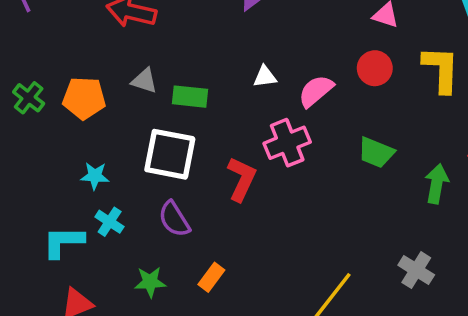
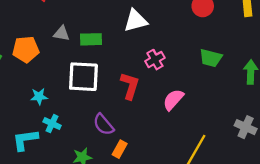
white triangle: (265, 77) -> (136, 21), size x1.6
pink semicircle: (316, 91) -> (173, 100), moved
pink cross: (287, 143) -> (155, 60), size x0.7
purple semicircle: (174, 219) -> (103, 124), moved

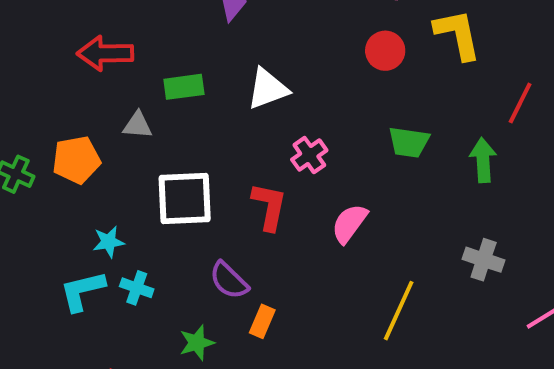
green rectangle: (91, 39) -> (184, 87), moved
cyan L-shape: (25, 140) -> (82, 291), moved

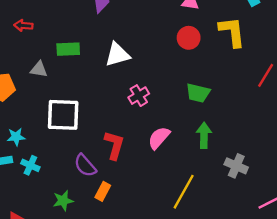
red arrow: (105, 53) -> (23, 26), size x0.6
green arrow: (483, 160) -> (204, 135), moved
red L-shape: (269, 206) -> (114, 145), moved

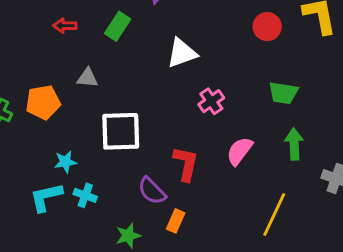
green rectangle: (68, 49) -> (118, 26), moved, turned -50

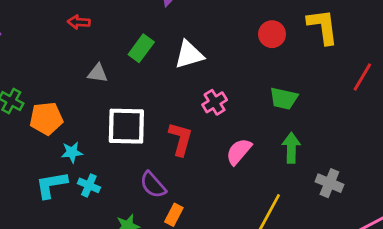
green rectangle: (118, 26) -> (141, 48), moved
orange pentagon: (43, 102) -> (46, 119), moved
red L-shape: (186, 164) -> (181, 139), moved

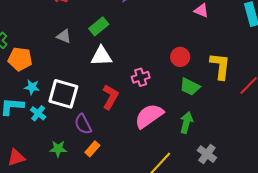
yellow L-shape: (323, 26) -> (220, 66), moved
red circle: (272, 34) -> (180, 57), moved
white triangle: (189, 55) -> (101, 56), moved
white square: (126, 126) -> (63, 94), moved
pink semicircle: (239, 151) -> (149, 116), size x1.4

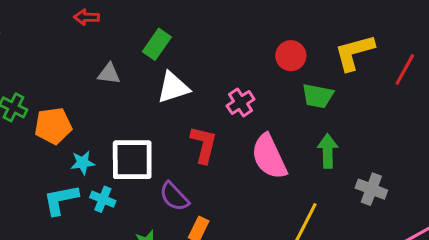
yellow L-shape: (220, 66) -> (354, 52), turned -96
pink semicircle: (149, 116) -> (269, 157), turned -64

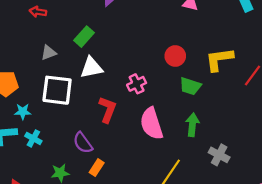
gray triangle: (109, 74) -> (49, 53), turned -35
white square: (132, 160) -> (57, 90), moved

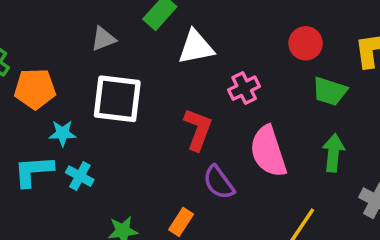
white triangle: (91, 68) -> (196, 47), moved
purple semicircle: (83, 143) -> (219, 182), moved

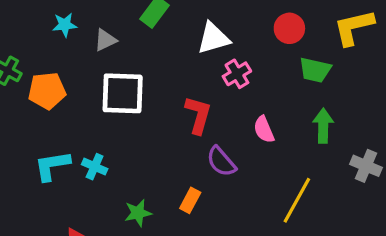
white triangle: (196, 47) -> (213, 38), moved
cyan star: (63, 133) -> (65, 25), moved
pink semicircle: (268, 151) -> (264, 129), size x0.6

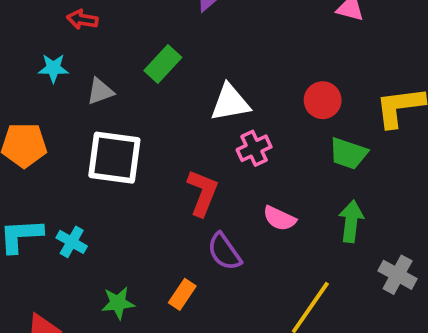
pink semicircle: (264, 129) -> (279, 218), turned -48

